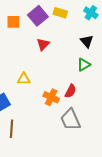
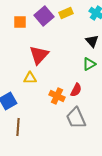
yellow rectangle: (60, 13) -> (66, 13), turned -40
red triangle: (43, 44) -> (39, 55), moved, size x1.5

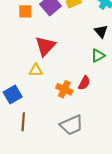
gray trapezoid: (76, 118) -> (72, 125), moved, turned -90

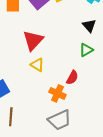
yellow triangle: (36, 70) -> (37, 65), moved, turned 32
orange cross: (64, 89) -> (57, 93), moved

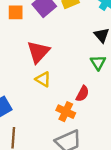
green triangle: (86, 50) -> (98, 63), turned -32

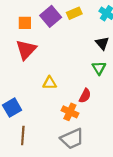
red triangle: (38, 52) -> (26, 50), moved
yellow triangle: (43, 79) -> (50, 83), turned -32

